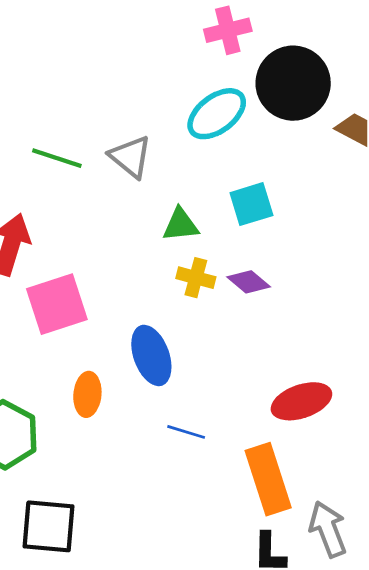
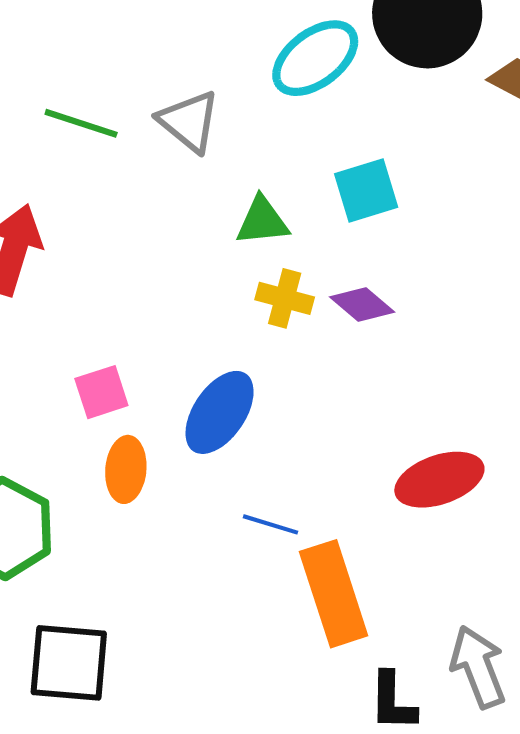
pink square: (57, 304) -> (101, 392), moved, size x0.6
blue ellipse: (151, 355) -> (220, 412), turned 54
orange rectangle: (268, 479) -> (334, 594), moved

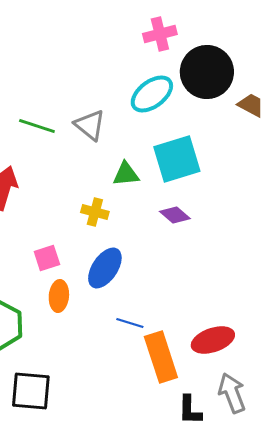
cyan square: (366, 190) -> (177, 159), size x1.5
yellow cross: (285, 298) -> (95, 212), moved
red ellipse: (439, 480) -> (213, 340), moved

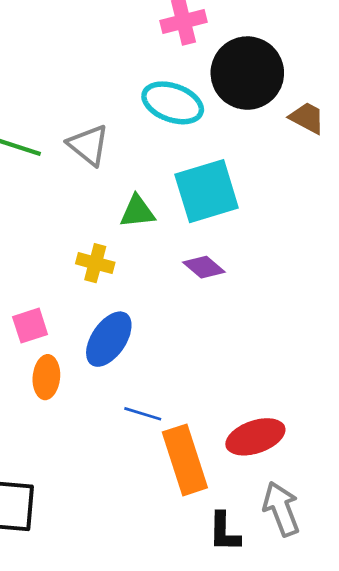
cyan ellipse: (152, 94) -> (173, 103), turned 57

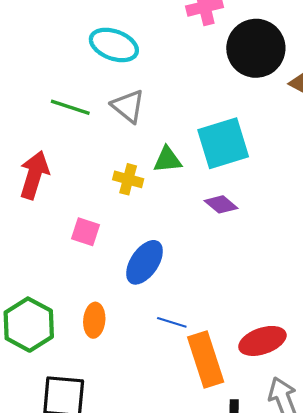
cyan ellipse: (173, 103) -> (114, 45), moved
yellow cross: (95, 263) -> (128, 179), moved
pink square: (30, 326) -> (86, 232), moved, turned 36
orange ellipse: (46, 377) -> (94, 320), moved

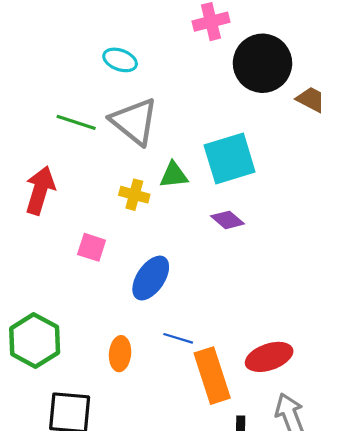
cyan ellipse: (114, 45) -> (120, 60), size x0.7
gray triangle: (128, 106) -> (134, 121), size x1.4
orange ellipse: (94, 320) -> (120, 354), moved

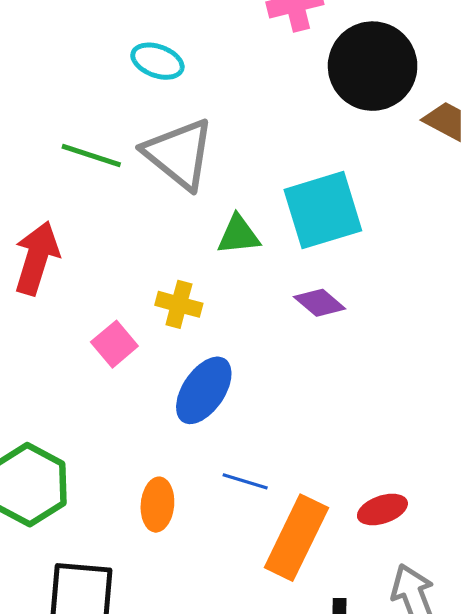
yellow cross: (134, 195) -> (179, 304), moved
pink square: (92, 247) -> (114, 344), turned 32
red ellipse: (269, 357) -> (382, 509), size x0.7
orange rectangle: (212, 376) -> (296, 538), turned 44

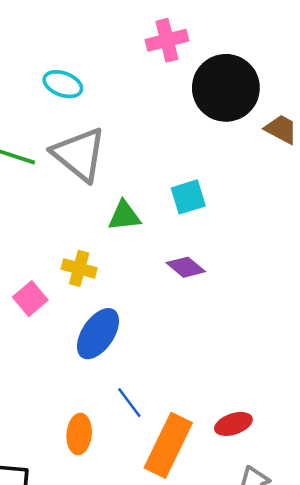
cyan square: (323, 210) -> (188, 197), size x0.6
blue line: (245, 481) -> (129, 403), turned 36
orange ellipse: (157, 505) -> (79, 434), moved

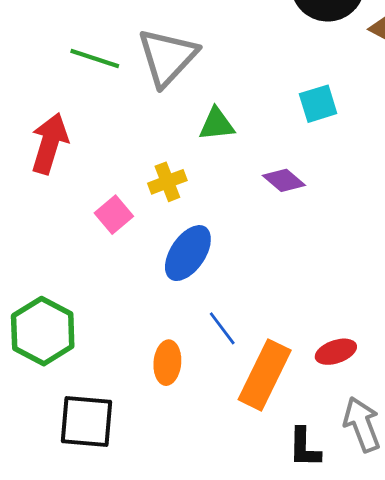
gray triangle: (79, 154) -> (167, 57), turned 34
cyan square: (188, 197) -> (318, 104), moved
yellow cross: (79, 268) -> (167, 182), turned -36

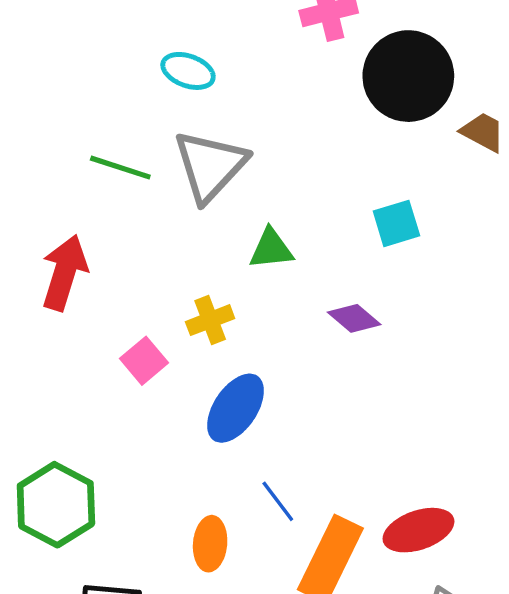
red ellipse: (336, 352) -> (418, 530), size x1.4

